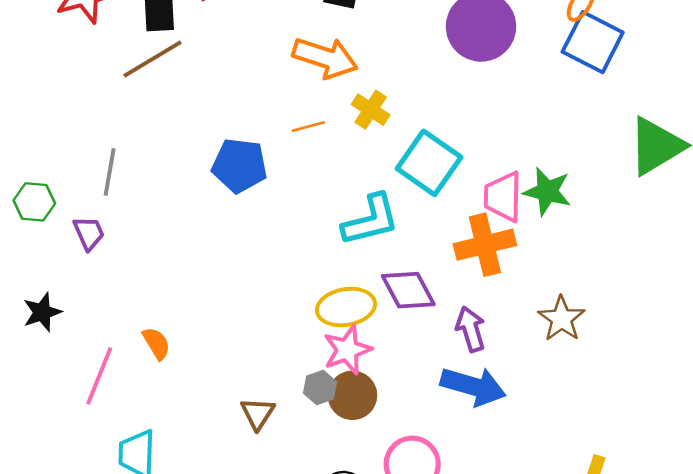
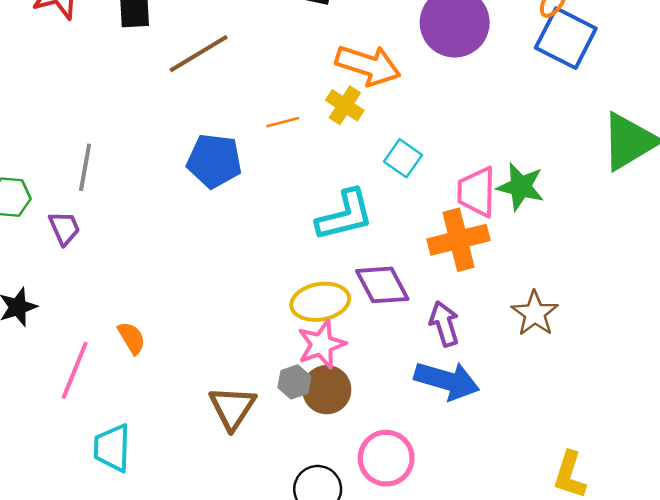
orange arrow: (325, 58) -> (368, 65), moved
brown line: (152, 59) -> (199, 54), moved
cyan square: (429, 163) -> (403, 158), size x0.6
brown triangle: (258, 413) -> (232, 408), size x1.4

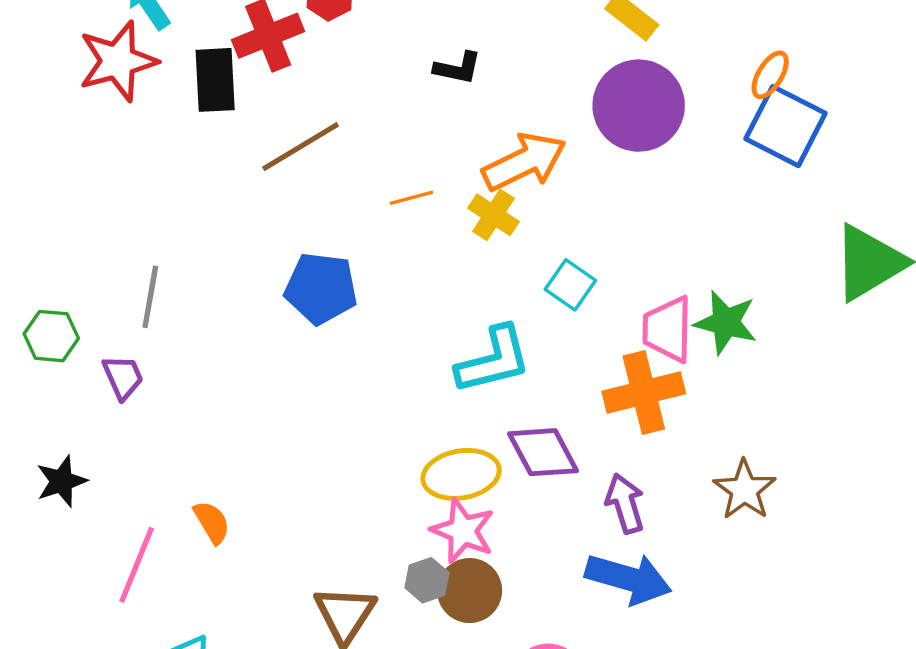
orange arrow: (368, 65) -> (524, 162), turned -44
orange line: (283, 122) -> (412, 198), moved
pink star: (322, 344) -> (463, 531), turned -30

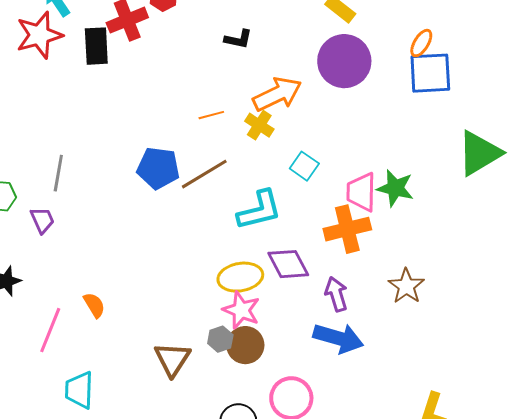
blue square: (786, 126) -> (430, 73), turned -30
brown line: (301, 147) -> (204, 174), moved

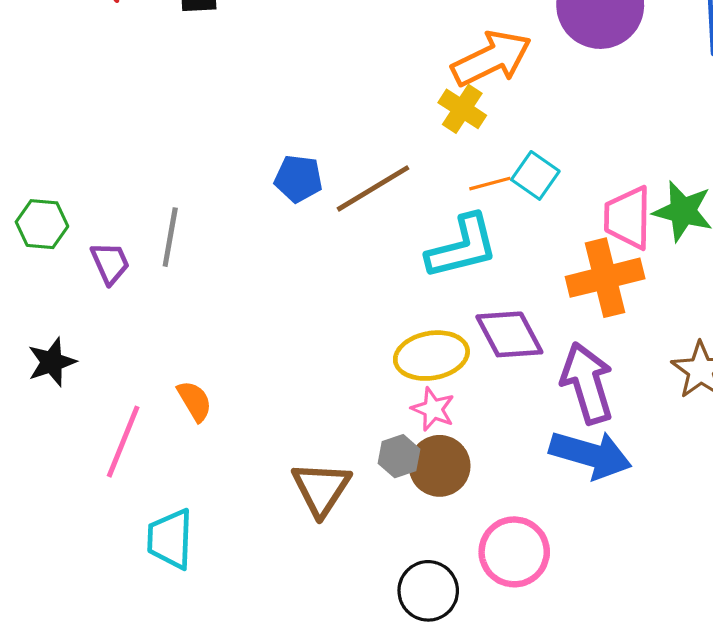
orange line: (211, 115) -> (490, 184), moved
blue pentagon: (158, 168) -> (298, 179), size x0.7
gray line: (58, 173) -> (170, 237), moved
purple arrow: (336, 294) -> (587, 383), size x1.4
pink star: (241, 310) -> (433, 409), size x0.7

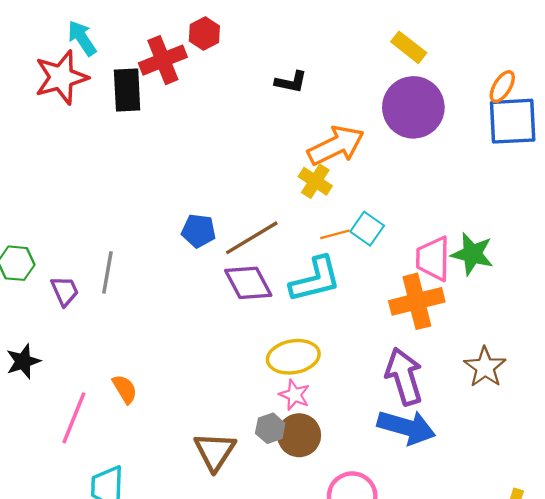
purple diamond: (509, 334) -> (248, 283), moved

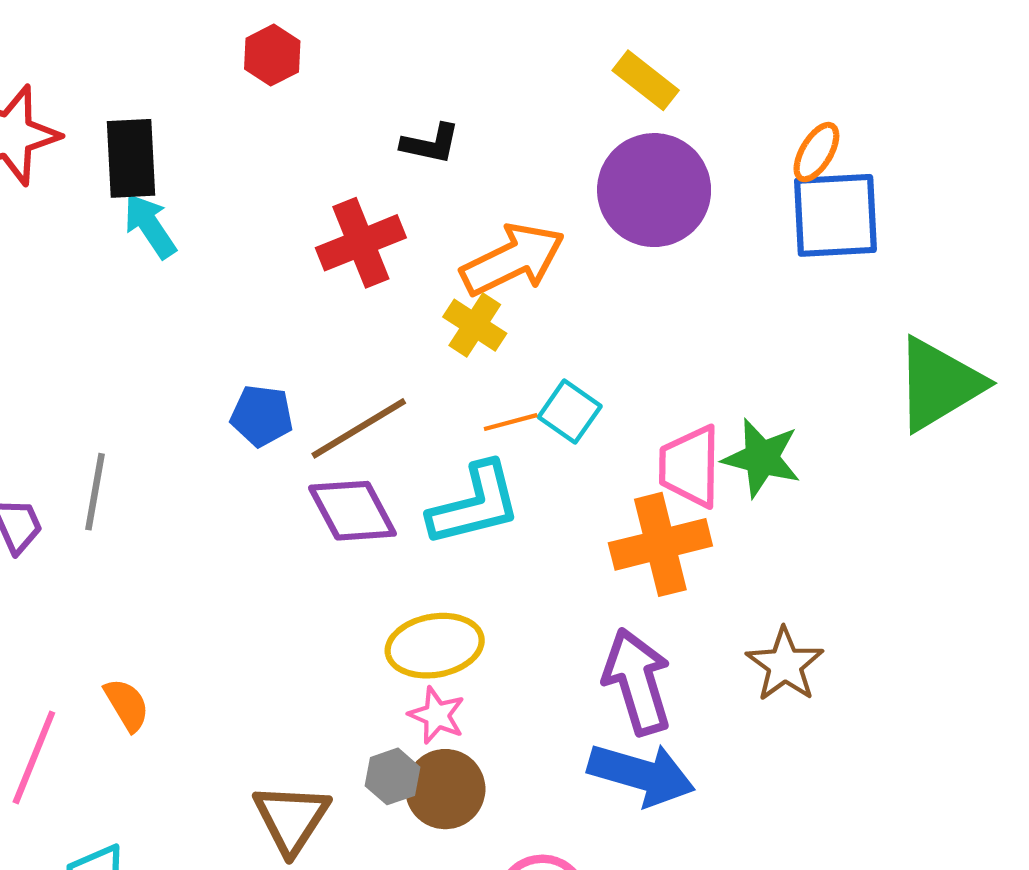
cyan arrow: (82, 38) -> (150, 226), moved
red cross: (163, 60) -> (361, 243), moved

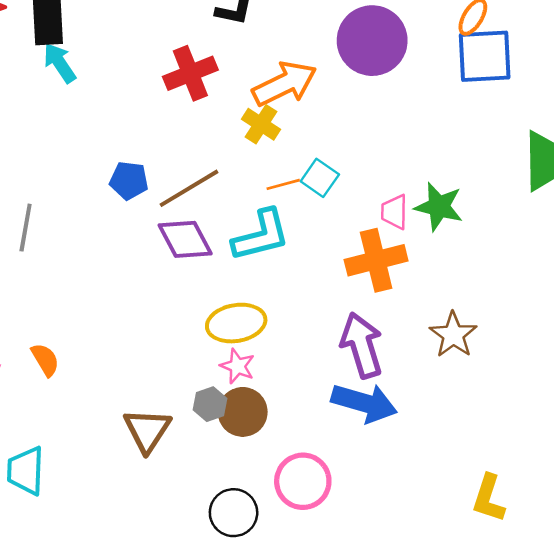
pink trapezoid: (690, 466) -> (394, 212), size x0.7

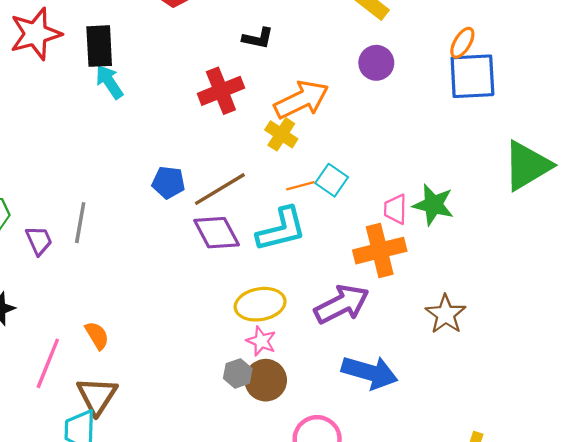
purple circle: (372, 41) -> (376, 63), size x0.6
purple arrow: (362, 345) -> (342, 304), moved, turned 80
brown triangle: (147, 430) -> (97, 396), moved

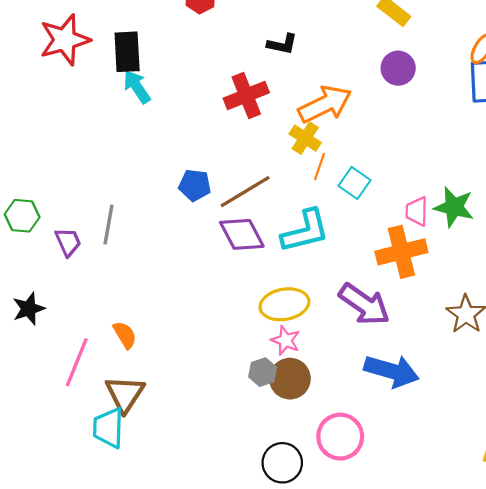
orange line: (300, 186) -> (319, 167), moved, turned -56
purple arrow: (342, 304) -> (364, 304), turned 62

